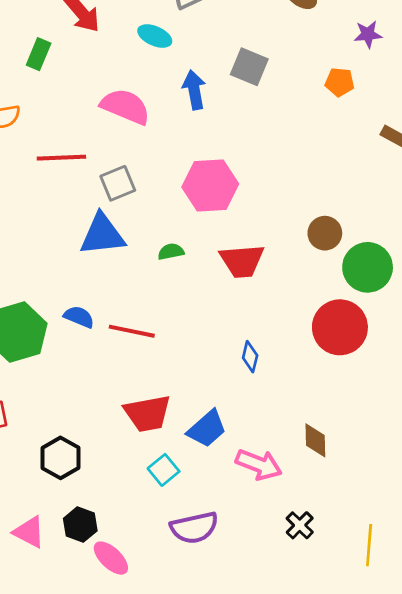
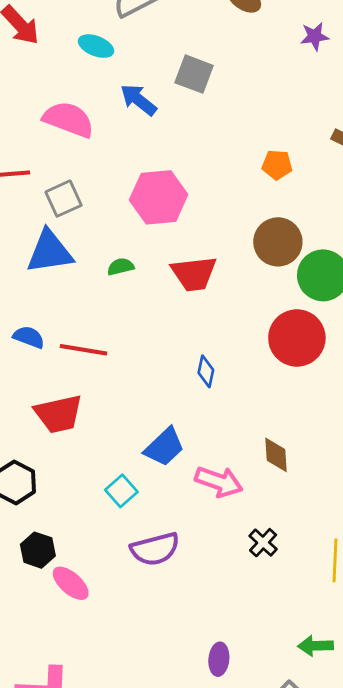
orange pentagon: (340, 82) -> (277, 165), moved
blue arrow: (194, 90) -> (138, 100), turned -39
brown circle: (325, 233) -> (278, 242), size x1.4
red trapezoid: (148, 413) -> (59, 414), moved

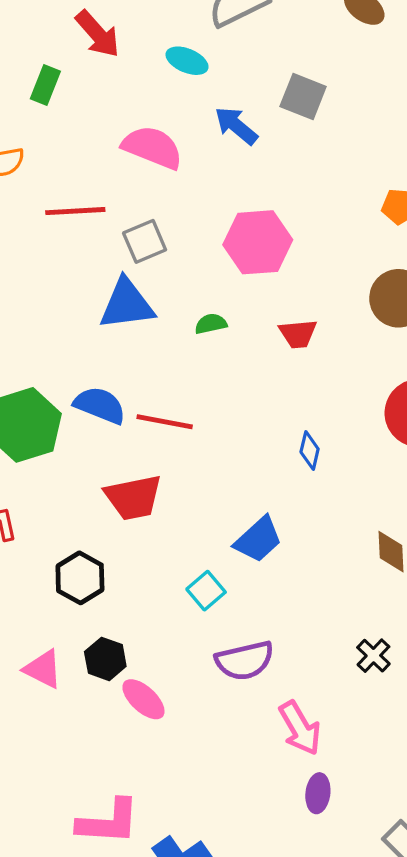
red trapezoid: (194, 274) -> (298, 334), size x0.7
blue semicircle: (29, 337) -> (100, 405), size x1.4
pink arrow: (219, 482) -> (300, 728), moved, turned 39

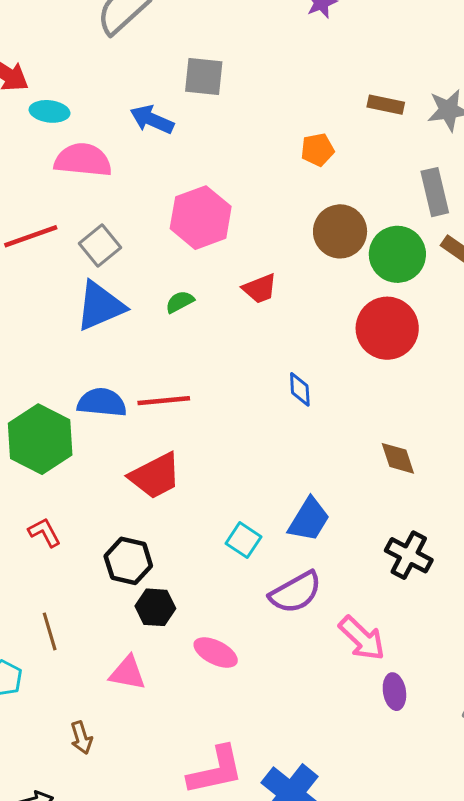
cyan ellipse: (187, 61) -> (50, 111), moved
blue trapezoid: (258, 539) -> (309, 520), moved
black cross: (373, 656) -> (409, 555), size x1.4
black hexagon: (105, 659) -> (155, 607), moved
pink triangle: (43, 669) -> (127, 673), moved

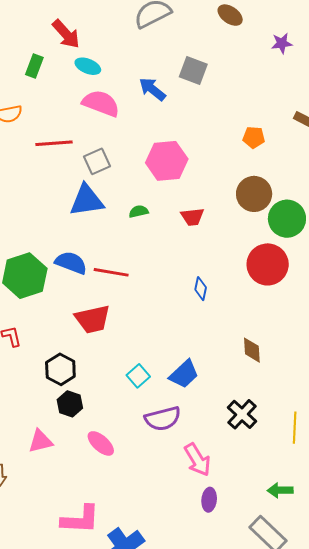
pink triangle: (127, 673) -> (40, 441), turned -40

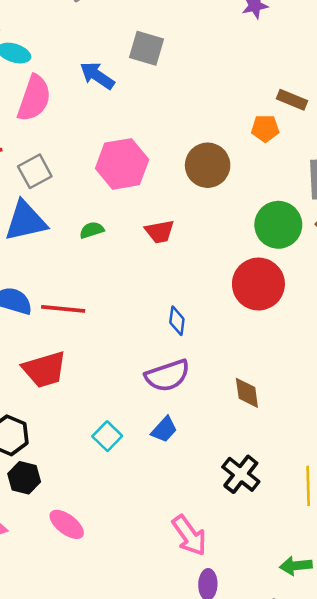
pink semicircle: (101, 103) -> (34, 98), turned 93
orange pentagon: (254, 137) -> (265, 128), moved
brown circle: (254, 194) -> (208, 165), moved
blue trapezoid: (184, 374) -> (164, 429), size x0.7
purple semicircle: (163, 419) -> (167, 376), moved

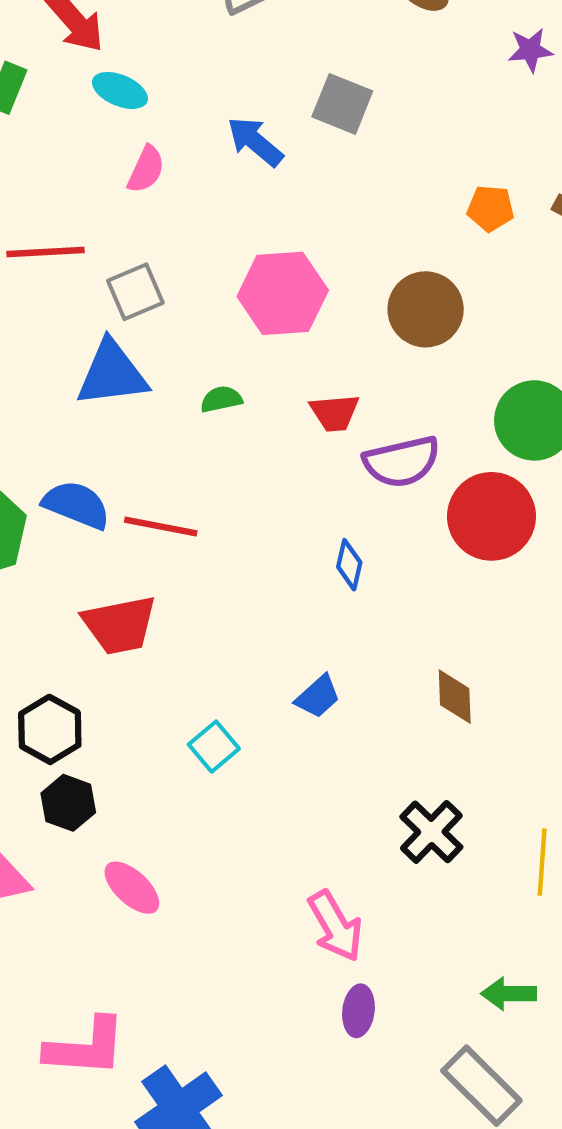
pink semicircle: (34, 98) -> (146, 169), size x0.6
orange pentagon: (265, 128) -> (491, 208), moved
purple semicircle: (167, 376) -> (402, 462), moved
blue trapezoid: (164, 429) -> (318, 697), moved

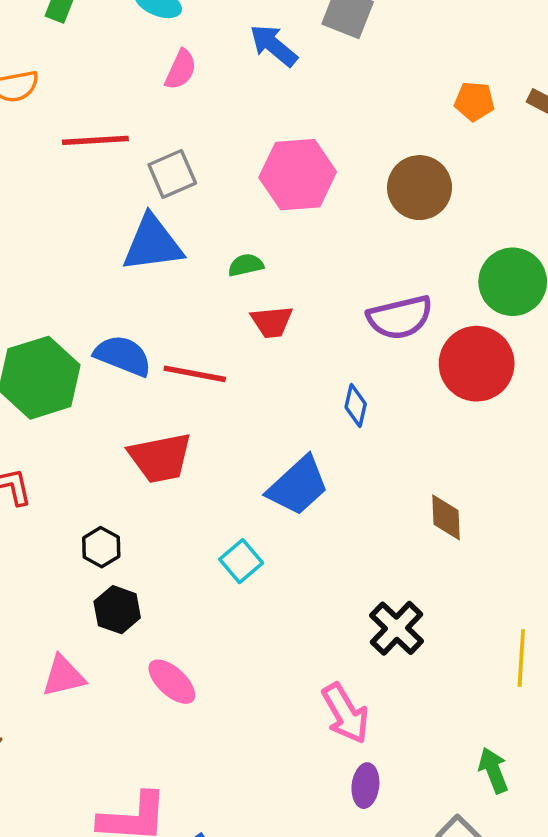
red trapezoid: (335, 413) -> (272, 322), moved
blue trapezoid: (318, 697) -> (298, 486), moved, size x1.6
black hexagon: (50, 729) -> (101, 547), size x0.7
black cross: (431, 832) -> (397, 628), moved
green arrow: (509, 994) -> (493, 770), turned 69

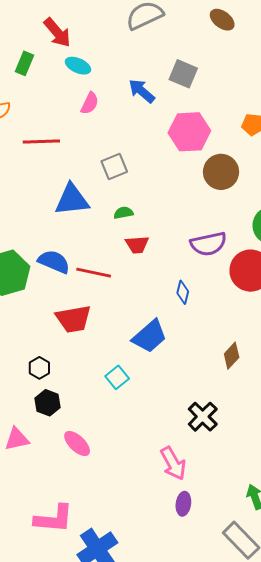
gray square: (172, 174) -> (114, 166), moved
pink hexagon: (298, 175) -> (189, 132), moved
brown diamond: (446, 517) -> (232, 356), turned 44

